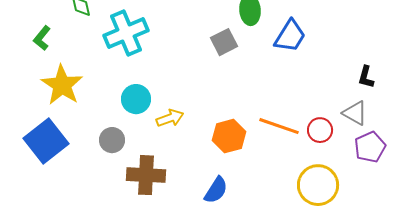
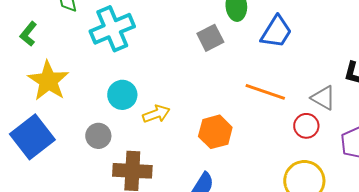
gray triangle: (355, 113) -> (323, 98), moved
orange line: (279, 126) -> (265, 92), moved

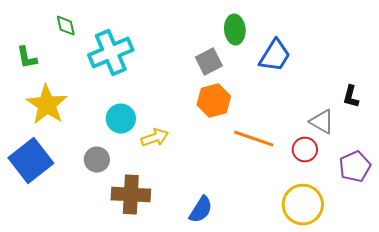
green L-shape: (28, 34) -> (27, 58), turned -50
orange line: (265, 92) -> (254, 139), moved
orange hexagon: (215, 132) -> (214, 101), moved

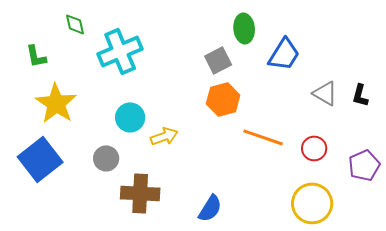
gray triangle: (322, 122) -> (325, 93), moved

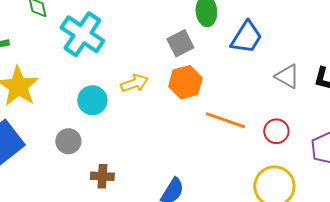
cyan cross: (120, 51) -> (82, 34), turned -33
yellow arrow: (164, 136) -> (134, 83), moved
brown cross: (140, 193) -> (102, 176), size x0.6

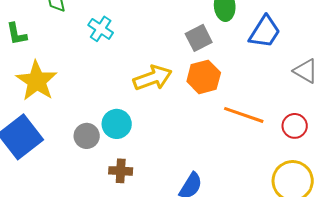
cyan cross: (82, 34) -> (101, 29), size x0.6
yellow arrow: (134, 83) -> (153, 78), size x1.4
cyan circle: (92, 100) -> (117, 124), moved

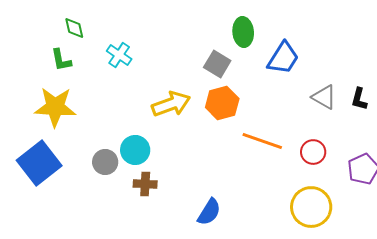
green L-shape: (17, 34) -> (61, 60), moved
gray square: (199, 38) -> (217, 64), turned -32
yellow star: (37, 81) -> (55, 107), turned -30
brown cross: (121, 171) -> (145, 184), moved

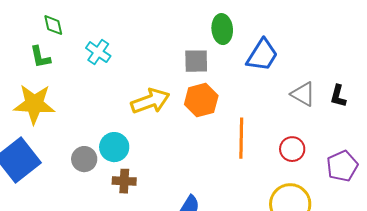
gray square: (217, 64) -> (196, 61), turned -32
orange line: (262, 141) -> (241, 138), turned 72

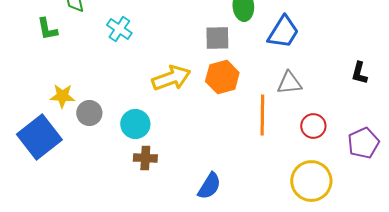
green L-shape: (40, 57) -> (47, 29), moved
gray triangle: (303, 94) -> (289, 83), moved, turned -36
yellow star: (34, 104) -> (62, 96), moved, size x0.6
gray circle: (84, 159) -> (89, 113), moved

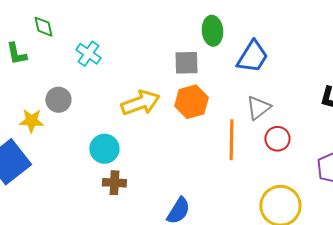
gray triangle: (289, 83) -> (258, 108), turned -32
gray circle: (89, 113) -> (58, 100), moved
red circle: (313, 126) -> (277, 139), moved

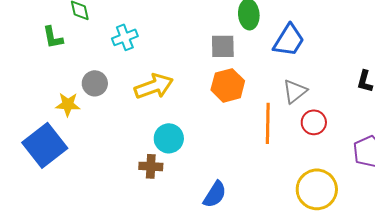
cyan cross: (88, 54) -> (125, 37), turned 35
yellow arrow: (140, 103) -> (154, 86), moved
cyan circle: (104, 149) -> (169, 138), moved

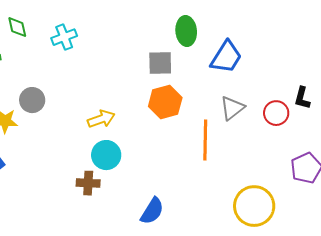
cyan cross: (125, 37) -> (64, 37), moved
yellow arrow: (154, 86) -> (101, 119), moved, size x0.7
red circle: (314, 122) -> (276, 113), moved

